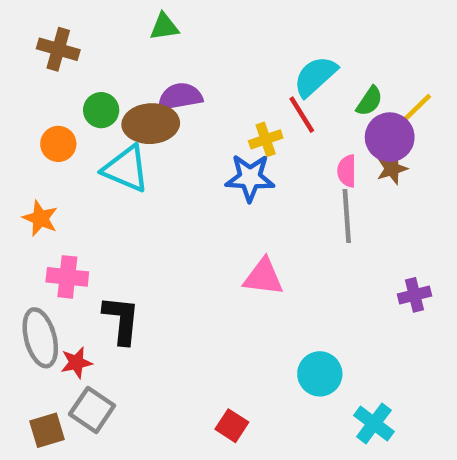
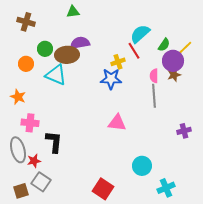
cyan cross: (374, 423) -> (166, 188), turned 30
red square: (232, 426) -> (103, 189), size x1.5

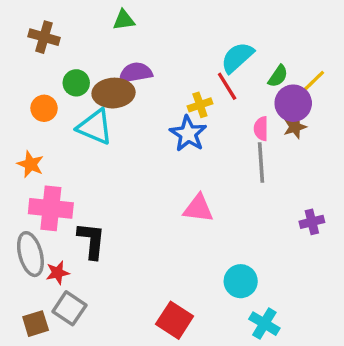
blue star: (111, 79) -> (188, 134), turned 30
pink cross: (30, 123) -> (51, 208), size x1.4
cyan cross: (166, 188) -> (264, 324), moved, turned -36

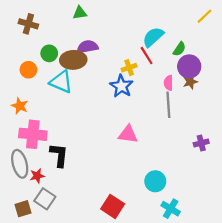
yellow line: (314, 81) -> (205, 16), moved

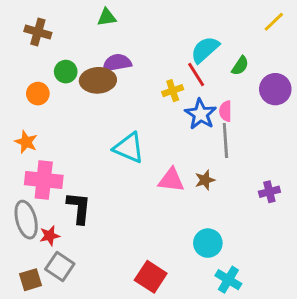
purple circle: (189, 66) -> (275, 89), moved
cyan triangle: (61, 82) -> (129, 148), moved
brown star: (190, 82) -> (205, 180), moved
blue star: (121, 86) -> (201, 114), moved

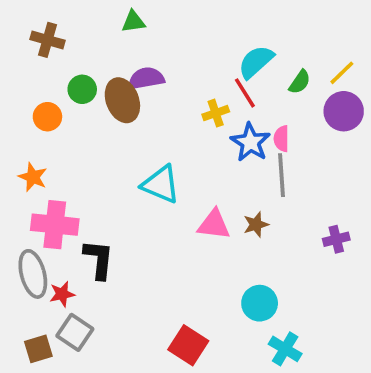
yellow line: (274, 22) -> (342, 73), moved
brown ellipse: (98, 80) -> (122, 100), turned 72

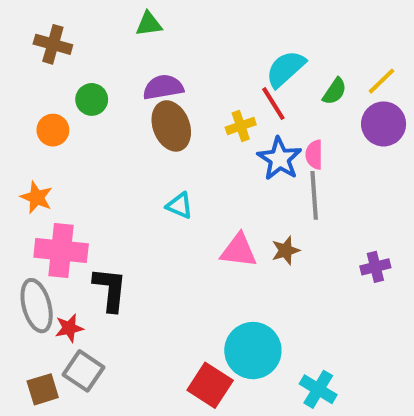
brown ellipse: (122, 100) -> (171, 126), moved
cyan triangle: (161, 184) -> (179, 206), size x0.6
cyan circle: (260, 303) -> (253, 351), moved, size x1.4

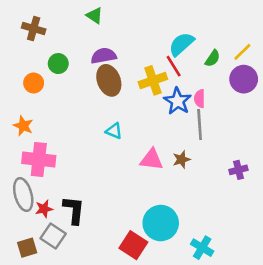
green triangle: (149, 24) -> (95, 16), turned 42
yellow cross: (241, 126) -> (153, 80), size x1.5
black L-shape: (110, 289) -> (74, 210), moved

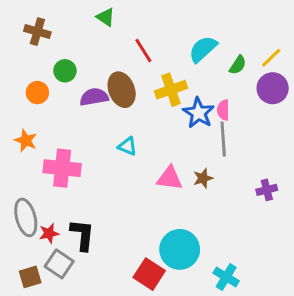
purple semicircle: (104, 56) -> (94, 97), moved
red line: (174, 66) -> (143, 50), moved
pink cross: (39, 159) -> (62, 168), moved

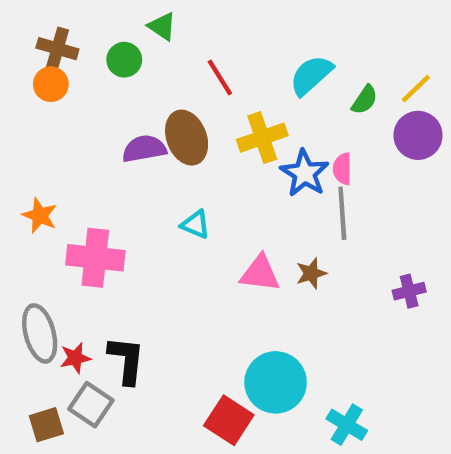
green circle: (65, 71) -> (124, 60), moved
orange circle: (37, 93) -> (51, 84), moved

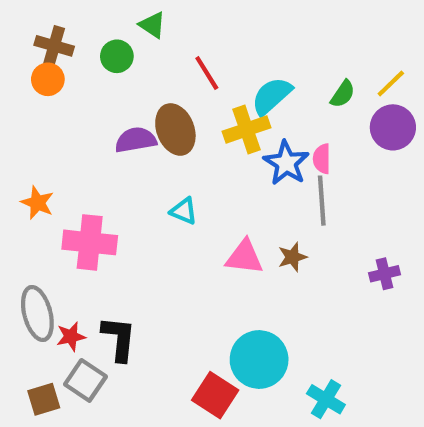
cyan semicircle: (311, 75) -> (272, 96), moved

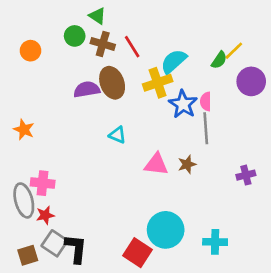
brown cross: (54, 46) -> (103, 44), moved
yellow line: (391, 83) -> (234, 51), moved
pink cross: (90, 242) -> (43, 183), moved, size x0.7
black L-shape: (119, 339) -> (76, 249), moved
cyan cross: (326, 399) -> (215, 242), moved, turned -30

